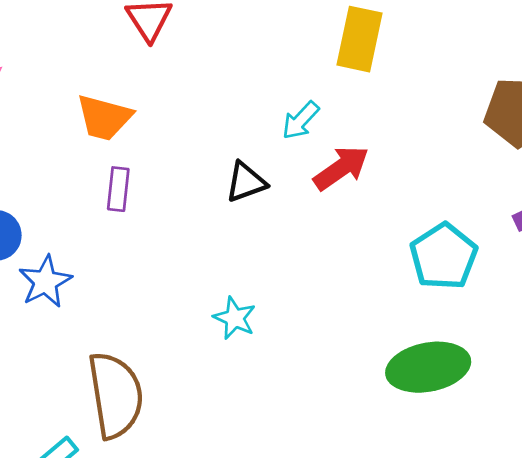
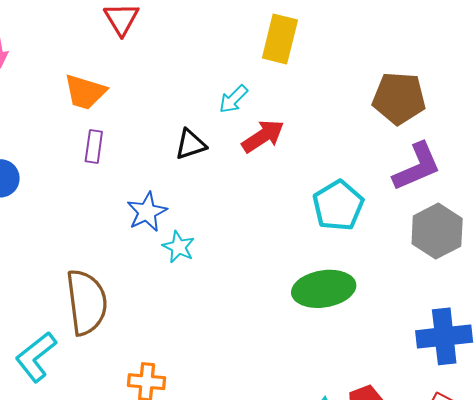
blue star: (45, 282) -> (147, 212), moved

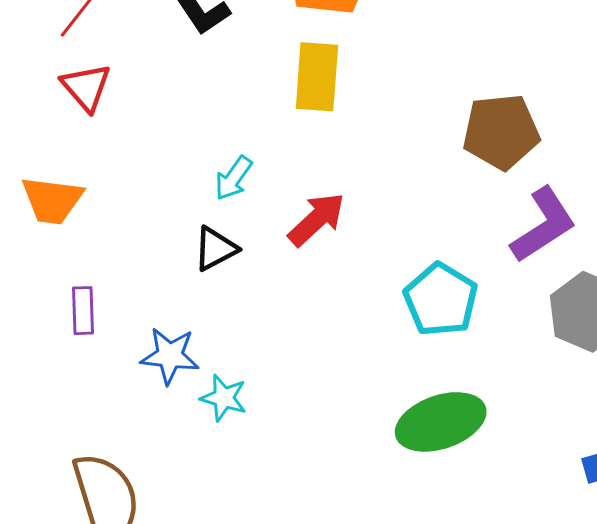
cyan arrow: (233, 99) -> (233, 178), moved
purple rectangle: (94, 146) -> (83, 311), moved
blue star: (147, 212) -> (170, 356), turned -30

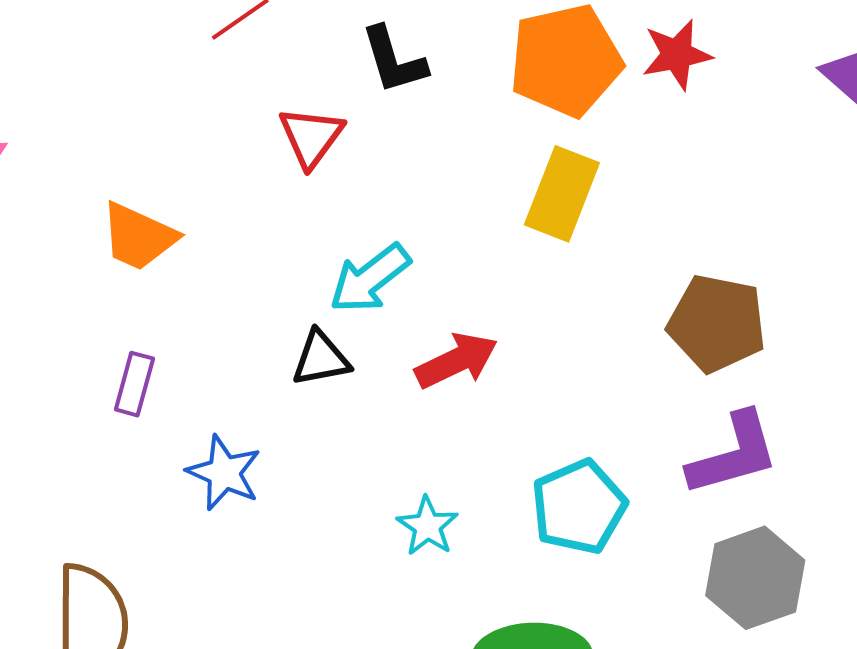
yellow rectangle: (317, 77) -> (562, 194), moved
red triangle: (86, 87) -> (311, 137), moved
cyan arrow: (233, 178) -> (370, 278), size x1.4
cyan star: (224, 398) -> (427, 526), moved

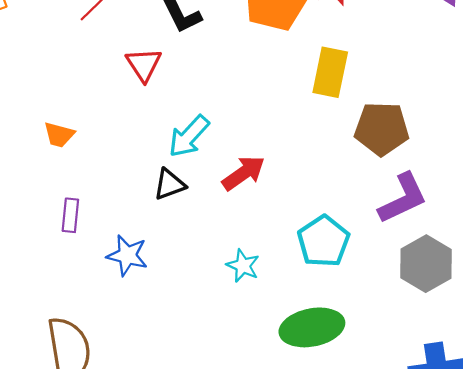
yellow rectangle: (562, 194) -> (330, 72), moved
orange trapezoid: (139, 237) -> (59, 135), size x0.7

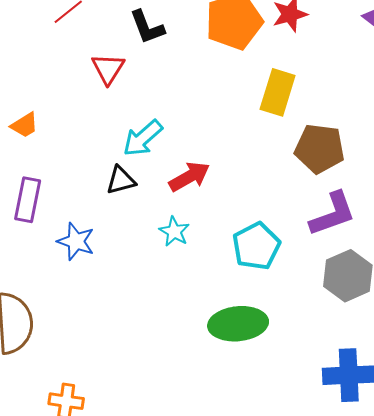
orange trapezoid: (59, 135) -> (24, 125), turned -52
purple rectangle: (70, 215) -> (28, 200), size x1.4
cyan star: (243, 266) -> (174, 231), moved

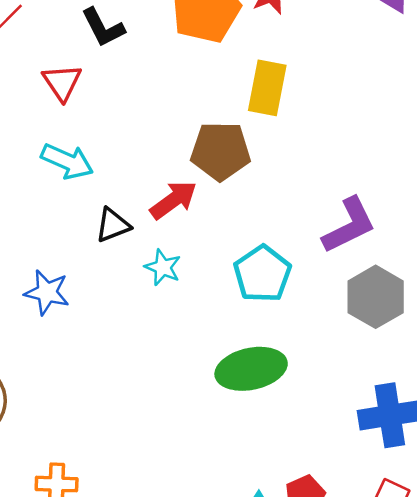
cyan arrow: (143, 138) -> (67, 161), moved, turned -108
brown pentagon: (320, 149) -> (220, 151), moved
black triangle: (121, 180) -> (113, 225), moved

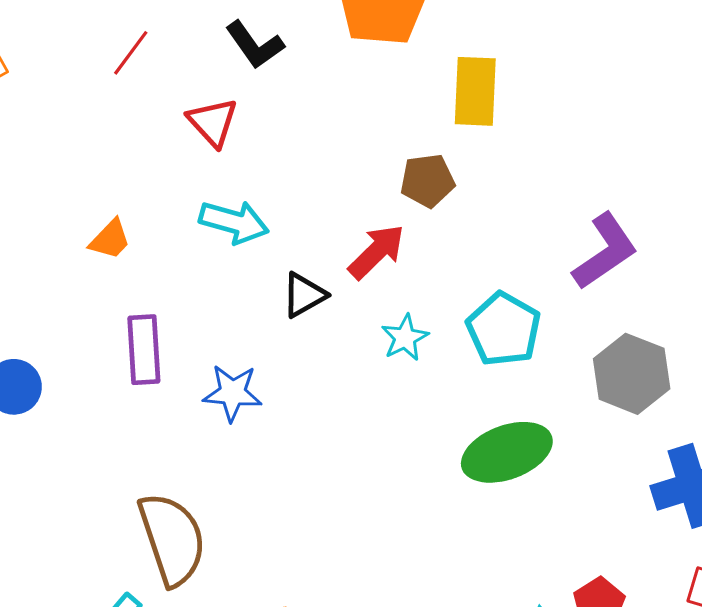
brown pentagon: (220, 151) -> (427, 181), size x0.7
cyan star: (163, 267) -> (405, 338), moved, turned 30
gray hexagon: (376, 297) -> (632, 374), moved

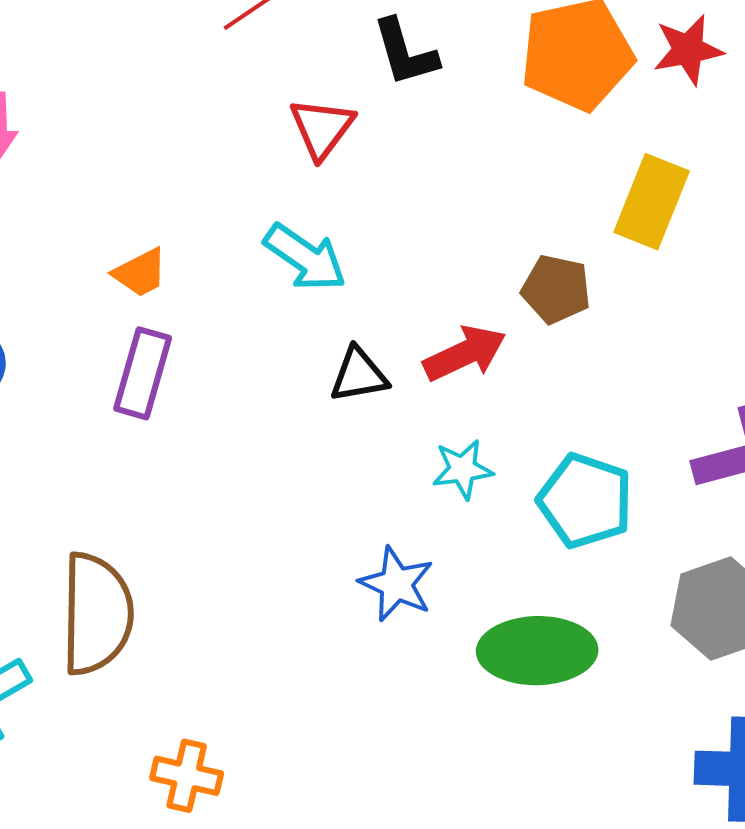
orange trapezoid: (110, 239) -> (140, 273), moved
cyan pentagon: (504, 329) -> (585, 501), turned -30
blue star: (232, 393) -> (396, 584), moved

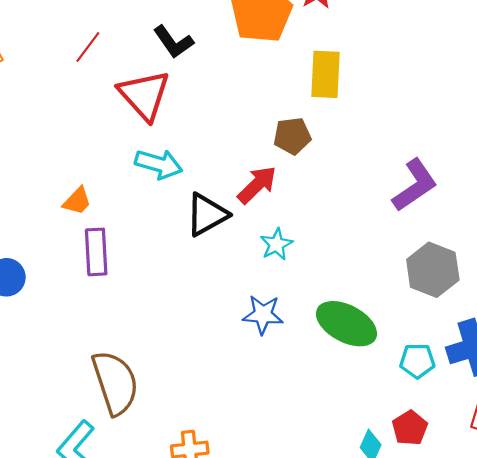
red triangle: (322, 128) -> (144, 95), size x1.5
black triangle: (359, 375) -> (207, 215), size x1.4
cyan pentagon: (585, 501) -> (417, 361), moved, size x0.7
green ellipse: (537, 651) -> (346, 324), turned 48

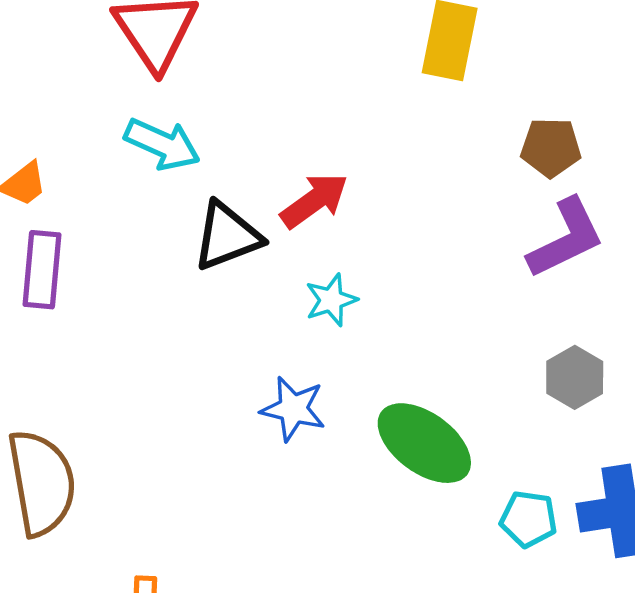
brown pentagon: (292, 136) -> (551, 147), moved
gray hexagon: (433, 270) -> (575, 377), size x0.7

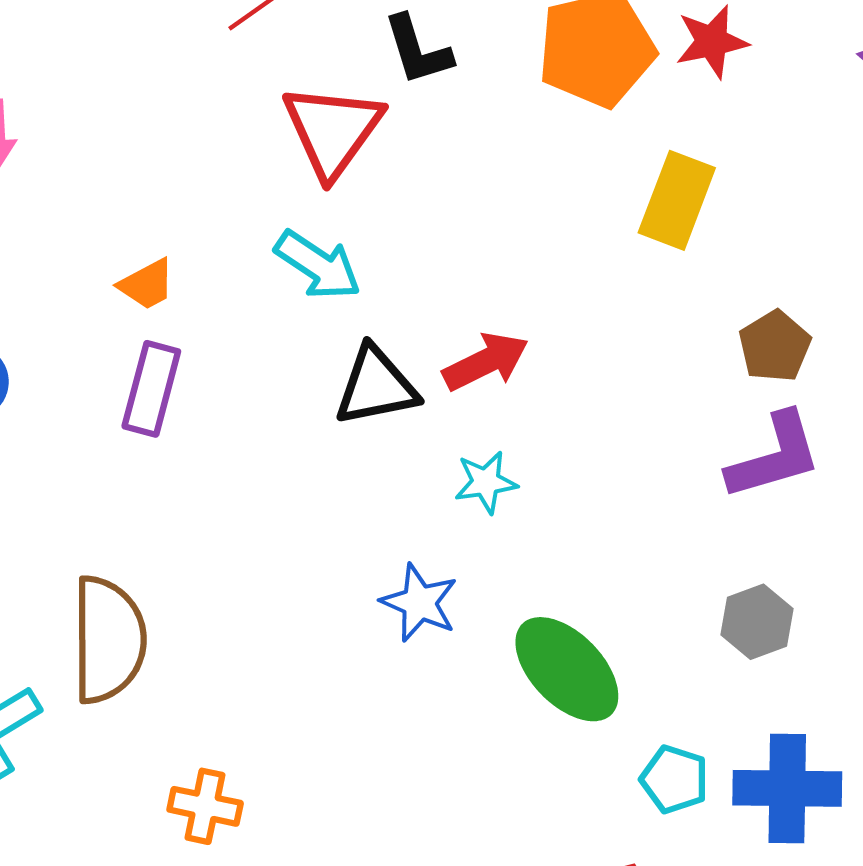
brown pentagon: (551, 147) -> (775, 346), turned 30

